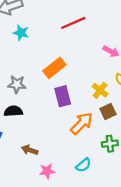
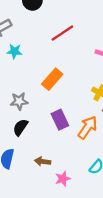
purple rectangle: (63, 96) -> (60, 120), moved
black semicircle: (13, 111) -> (20, 127), turned -42

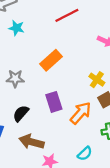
black semicircle: (20, 127) -> (21, 113), moved
brown arrow: (43, 161) -> (31, 142), size x1.5

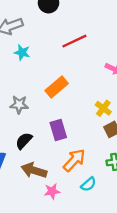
orange arrow: (81, 113) -> (74, 160), moved

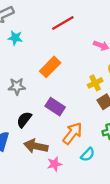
yellow cross: (103, 108) -> (95, 83), turned 32
purple rectangle: (58, 130) -> (55, 107), turned -36

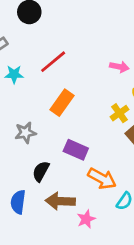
red line: (63, 23) -> (53, 62), moved
orange arrow: (72, 133) -> (102, 179), turned 90

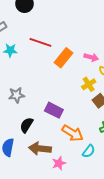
red line: (53, 62) -> (40, 42), turned 55
pink arrow: (119, 67) -> (91, 57), moved
orange rectangle: (62, 103) -> (64, 58), moved

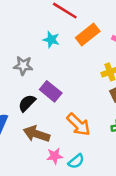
cyan star: (10, 50) -> (51, 40), moved
purple rectangle: (54, 110) -> (51, 91), moved
cyan semicircle: (89, 151) -> (76, 161), moved

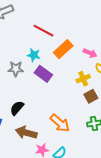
gray star: (23, 66) -> (16, 69), moved
purple rectangle: (51, 91) -> (43, 74), moved

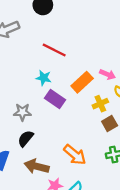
orange rectangle: (63, 49) -> (82, 82), moved
gray star: (16, 69) -> (22, 112), moved

